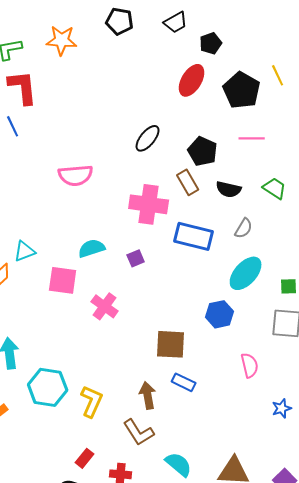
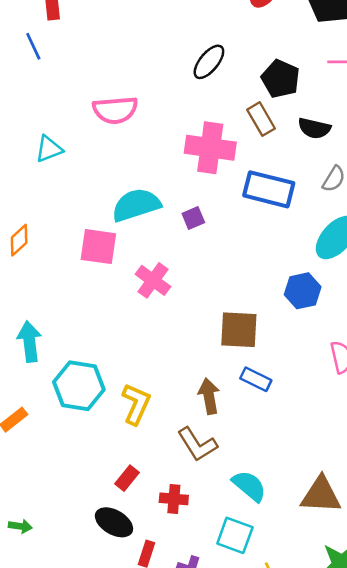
cyan semicircle: (92, 248) -> (136, 205), size x1.4
cyan triangle: (25, 251) -> (49, 149), moved

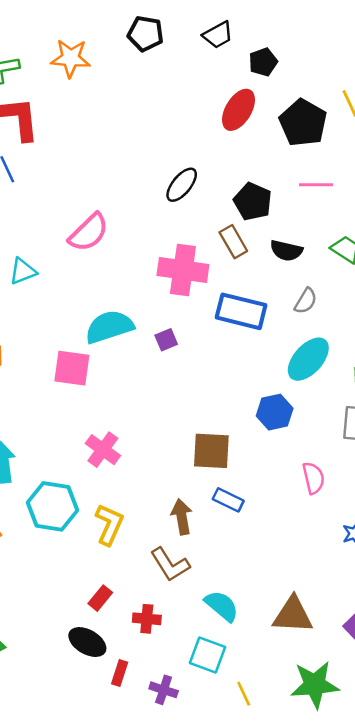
pink semicircle: (115, 110) -> (89, 233), turned -39
pink cross: (153, 280) -> (103, 450), moved

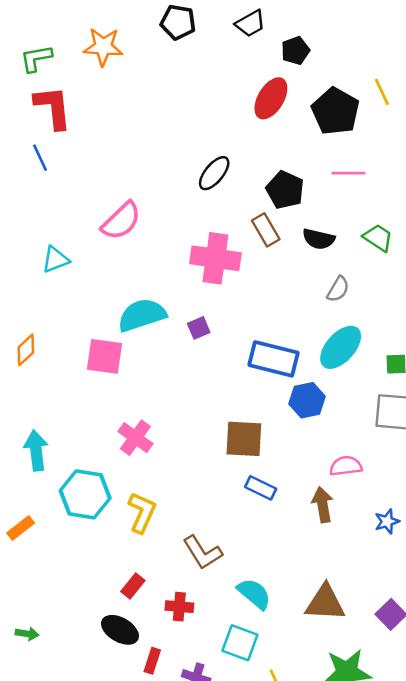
blue rectangle: (241, 311) -> (274, 359), moved
pink semicircle: (313, 478) -> (346, 466), turned -84
brown arrow: (182, 517) -> (323, 505), moved

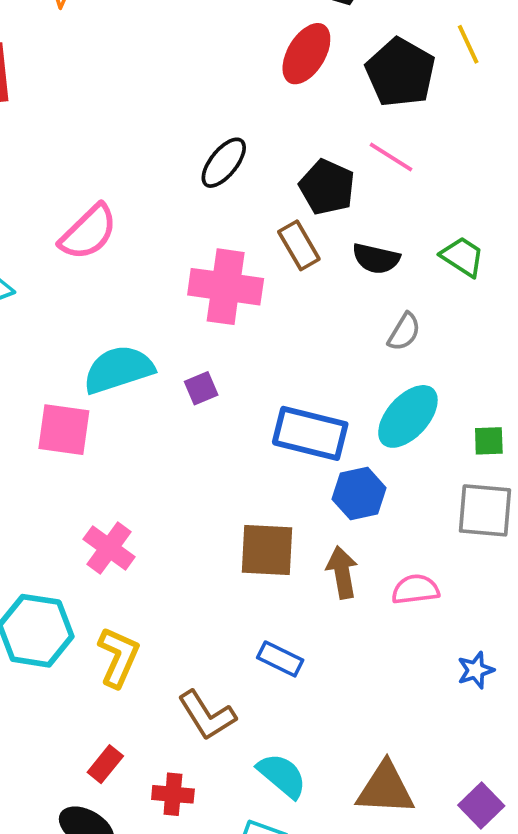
pink line: (348, 173) -> (391, 157), moved, turned 32
blue rectangle: (261, 488) -> (280, 659), moved
brown arrow: (323, 505) -> (342, 572), moved

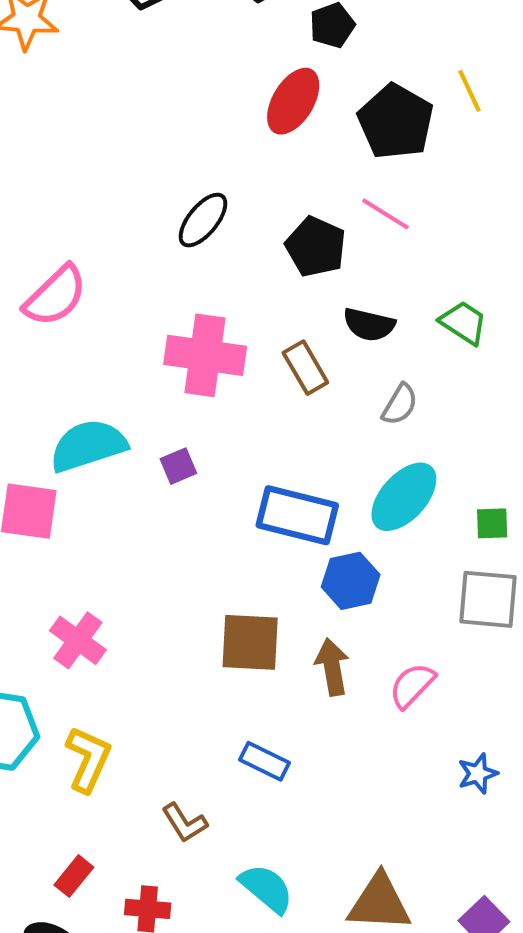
brown rectangle: (299, 245) -> (305, 368), moved
pink semicircle: (415, 589) -> (412, 685), turned -39
brown L-shape: (207, 715) -> (185, 823), size x0.7

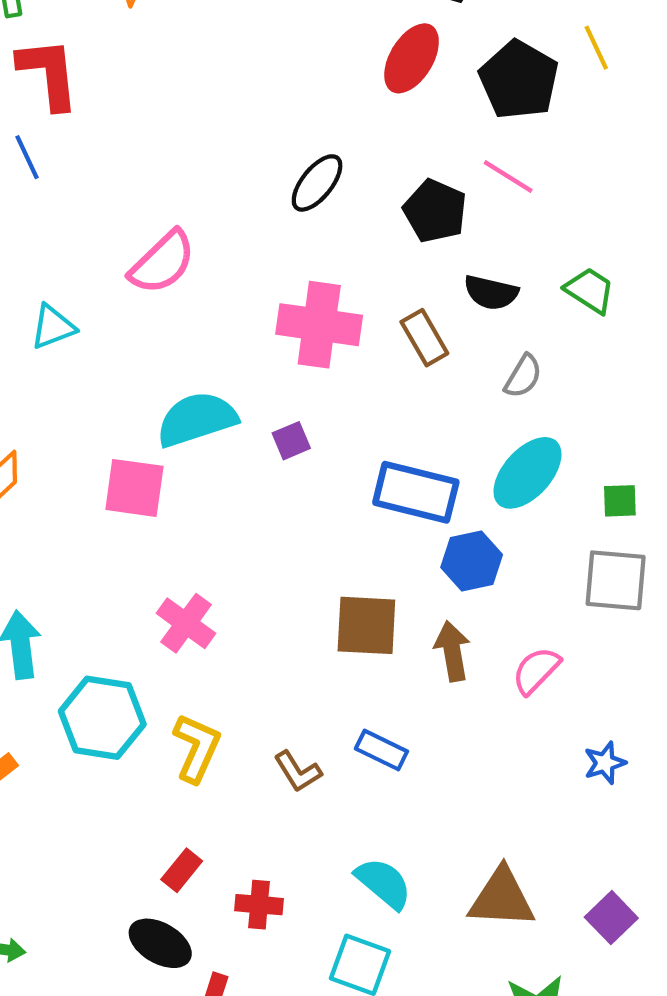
brown L-shape: (185, 823) -> (298, 771), moved

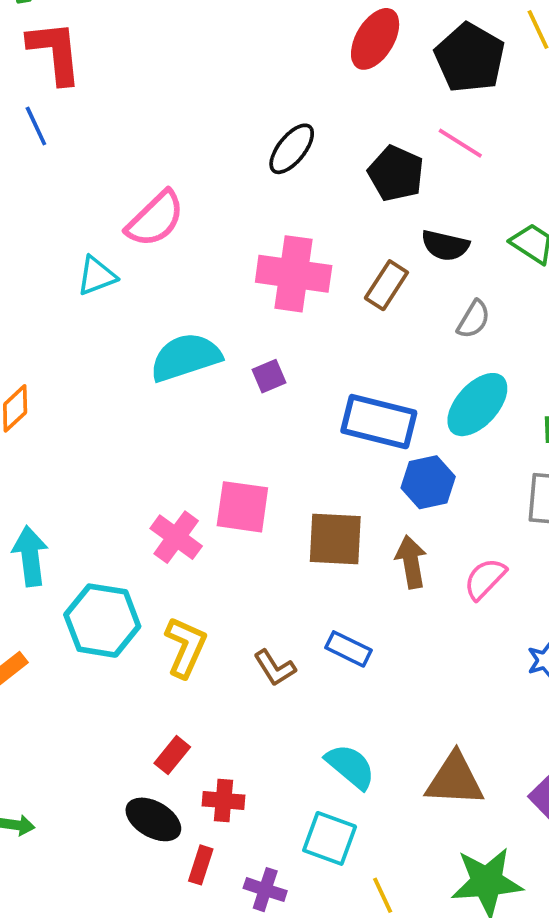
cyan triangle: (53, 327) -> (97, 276), moved
brown rectangle: (424, 338) -> (386, 285), turned 63
pink square: (134, 488) -> (242, 507), moved
red cross: (259, 905) -> (224, 801), moved

